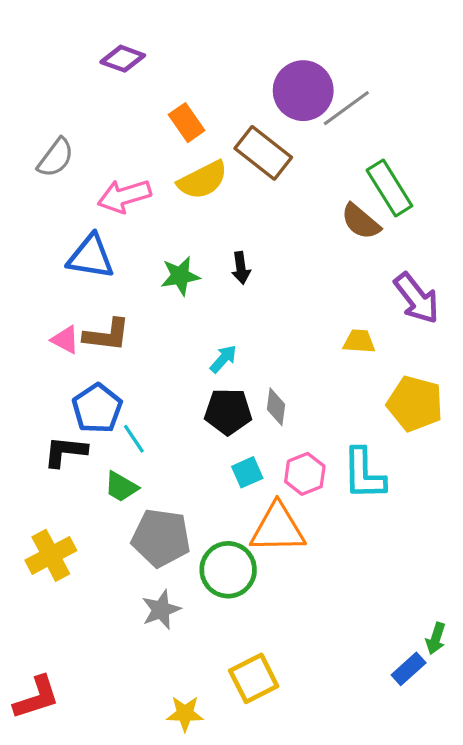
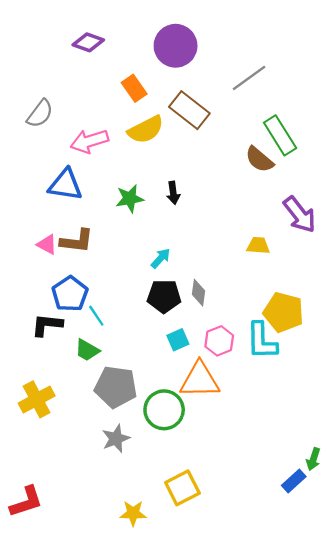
purple circle: (303, 91) -> (176, 46), moved
yellow pentagon: (415, 404) -> (283, 312), moved

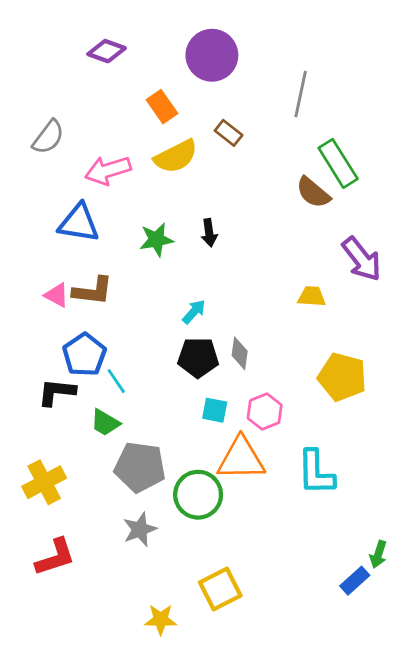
gray line: (249, 78) -> (301, 94), turned -42
brown rectangle: (189, 110) -> (229, 133), size x0.6
cyan square: (178, 340) -> (215, 410), turned 35
cyan L-shape: (262, 341) -> (316, 473), moved
red L-shape: (26, 502) -> (55, 557), moved

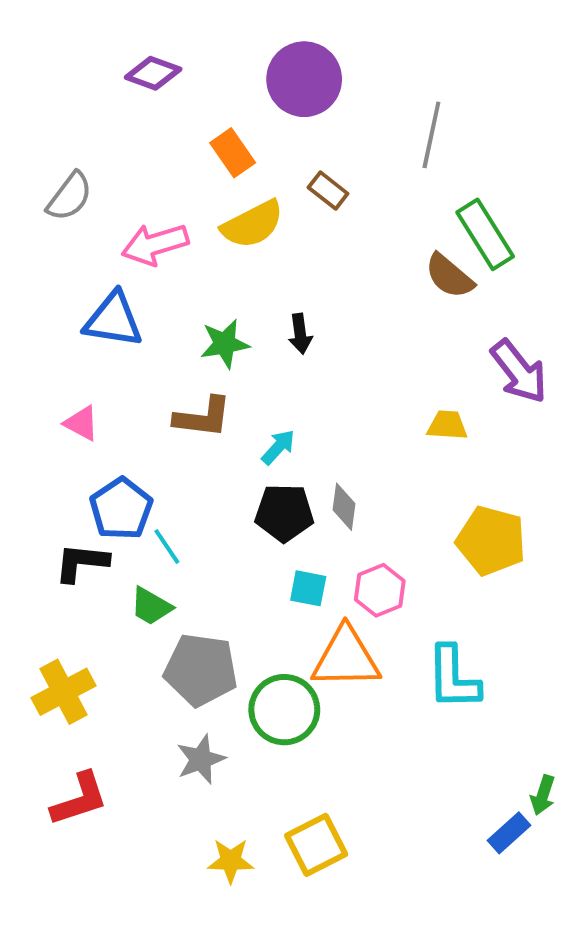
brown L-shape: (93, 291) -> (203, 417), moved
yellow star: (161, 619) -> (231, 861), moved

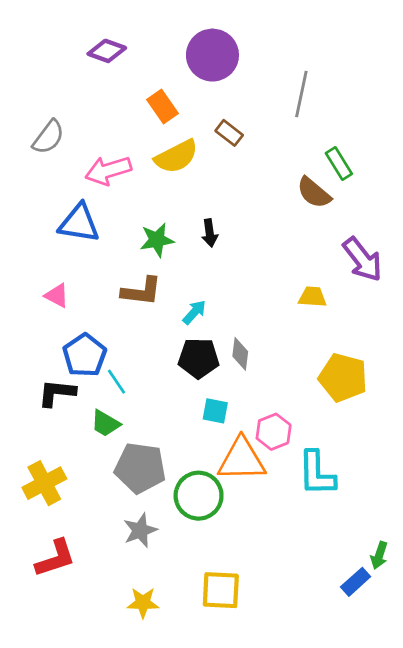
green rectangle: (485, 234) -> (339, 163), size x0.7
pink hexagon: (380, 590) -> (274, 432), moved
yellow square: (316, 845) -> (221, 590), turned 30
yellow star: (231, 861) -> (143, 603), moved

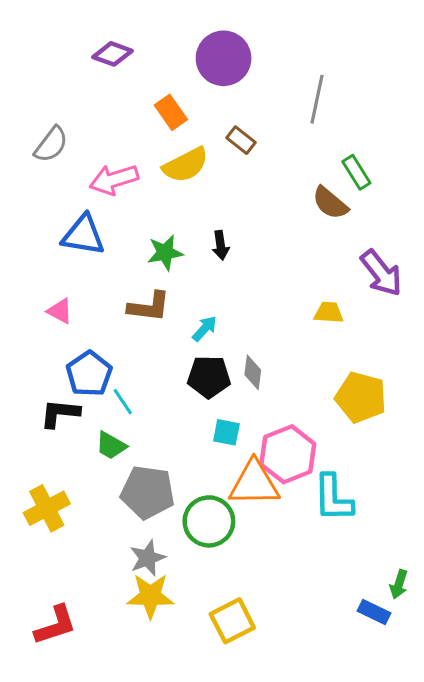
pink hexagon: (274, 432) -> (288, 454), size x1.5
red L-shape: (55, 558) -> (56, 625), moved
blue rectangle: (356, 582) -> (374, 612), turned 68
yellow square: (221, 590) -> (232, 621), turned -30
yellow star: (143, 603) -> (150, 596), moved, size x1.4

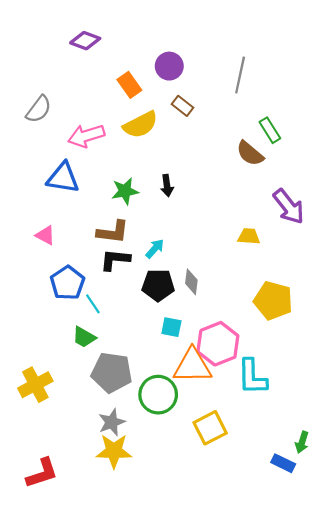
purple circle: (224, 58) -> (169, 66), moved, size x0.7
black L-shape: (60, 413) -> (115, 260), moved
yellow square: (232, 621) -> (210, 428), moved

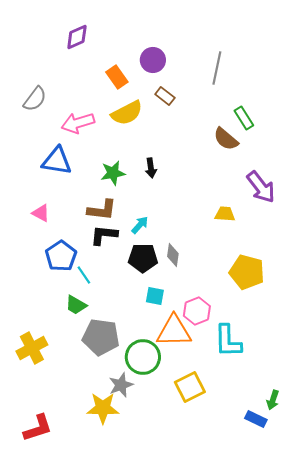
purple diamond: (85, 41) -> (77, 37), turned -44
pink hexagon: (218, 344) -> (197, 311), size x0.7
gray star: (112, 422) -> (121, 385), moved

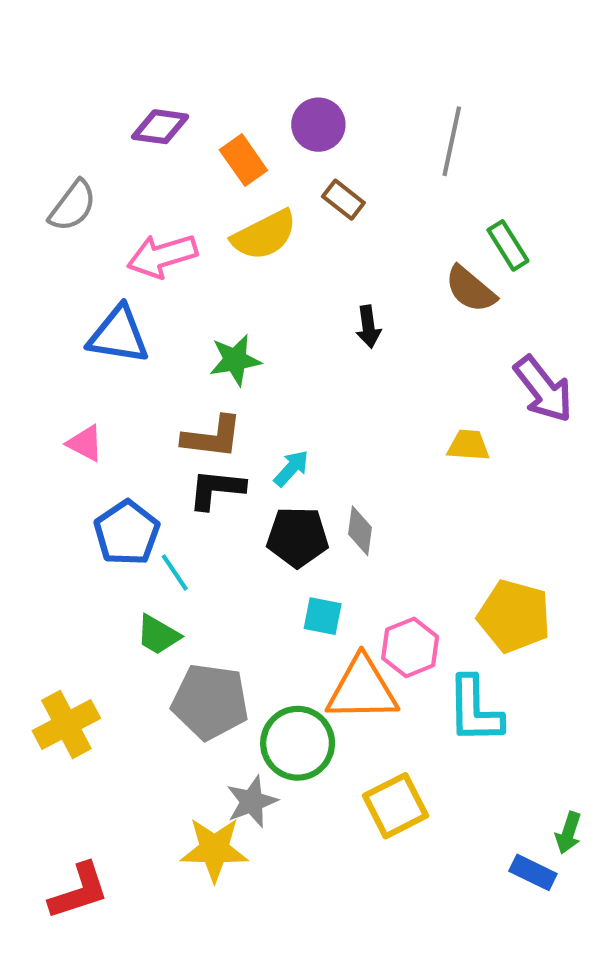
purple diamond: (77, 37) -> (160, 127), moved, turned 32
black arrow: (151, 168) -> (368, 327), moved
yellow pentagon: (247, 272) -> (514, 616), moved

